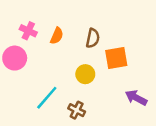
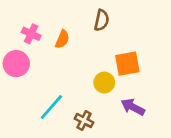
brown semicircle: (93, 38) -> (102, 20), moved
yellow circle: (85, 74) -> (104, 83), moved
purple arrow: (136, 98) -> (133, 107), moved

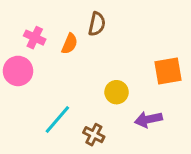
brown semicircle: (102, 20) -> (97, 24), moved
orange square: (127, 64) -> (168, 71), moved
purple arrow: (133, 107) -> (148, 119), turned -40

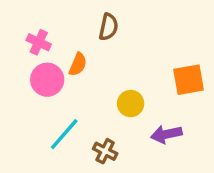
orange semicircle: (70, 44) -> (78, 64), moved
pink circle: (18, 71) -> (47, 80), moved

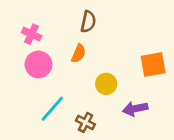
orange semicircle: (78, 64) -> (79, 53), moved

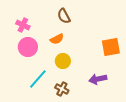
brown semicircle: (88, 22) -> (64, 16), turned 140
orange semicircle: (79, 53) -> (57, 39), turned 40
yellow circle: (106, 84) -> (63, 61), moved

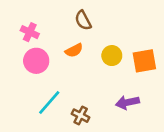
yellow circle: (63, 61) -> (112, 56), moved

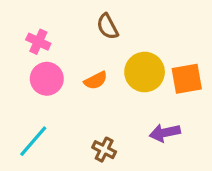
orange semicircle: (74, 50) -> (96, 80), moved
yellow circle: (112, 56) -> (145, 72), size x1.5
cyan line: (49, 102) -> (33, 141), moved

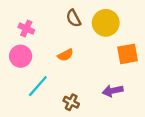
yellow circle: (145, 72) -> (106, 23), moved
pink circle: (47, 79) -> (21, 56), moved
cyan line: (33, 141) -> (38, 86), moved

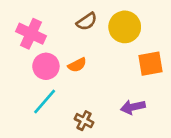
brown semicircle: (74, 18) -> (87, 21), turned -96
pink cross: (26, 29) -> (31, 34), size x1.5
pink circle: (21, 56) -> (46, 66), moved

